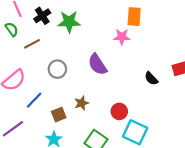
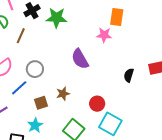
brown line: (32, 44) -> (21, 36), turned -42
gray circle: (57, 69) -> (35, 69), moved
black semicircle: (151, 78) -> (129, 75), turned 56

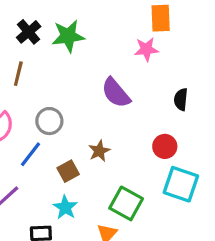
black semicircle: (129, 75) -> (181, 99), moved
red circle: (97, 104) -> (165, 146), moved

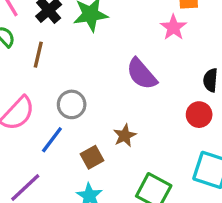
pink star: (146, 49) -> (173, 27), turned -30
red circle: (165, 146) -> (199, 115), moved

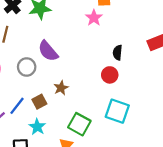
purple semicircle: (142, 74) -> (48, 51), moved
blue line: (52, 140) -> (17, 106), moved

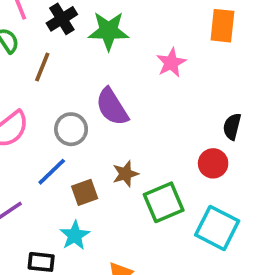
pink star: (94, 18) -> (171, 63), moved
blue line: (17, 106) -> (52, 172), moved
green square: (79, 124) -> (164, 202), moved, turned 30

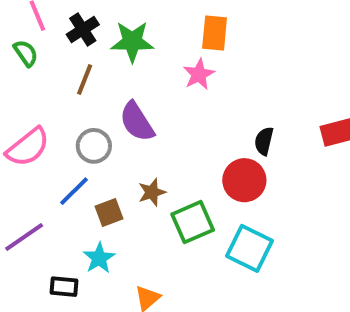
orange rectangle: (222, 26) -> (215, 33), moved
brown line: (42, 67) -> (85, 80), moved
red circle: (213, 163) -> (244, 180), size x1.4

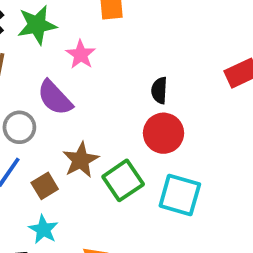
pink star: (199, 74) -> (81, 54), moved
black semicircle: (264, 141) -> (159, 90), moved
brown star: (152, 192) -> (81, 160), size x1.4

